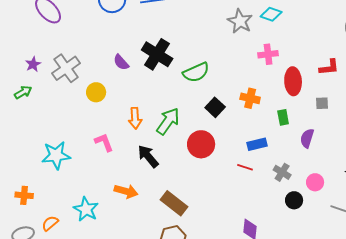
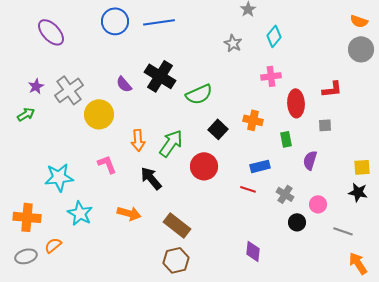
cyan diamond: (271, 14) -> (274, 36), turned -70
gray star: (240, 21) -> (233, 43), moved, size x0.7
yellow circle: (96, 92) -> (99, 114), size x1.5
orange cross: (24, 195) -> (27, 217), size x1.5
cyan star: (86, 209) -> (80, 213), moved

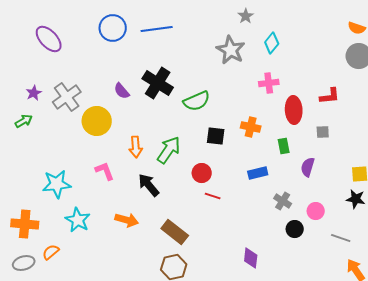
gray star: (233, 43) -> (231, 50), size x1.6
black square: (218, 129) -> (216, 136), turned -36
red circle: (204, 166) -> (202, 173), size x0.7
red line: (248, 189) -> (213, 196), moved

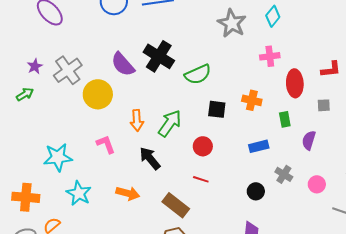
purple semicircle: (122, 91) -> (123, 64), size x1.5
red line: (213, 196) -> (201, 179), moved
black circle: (295, 229) -> (256, 191), moved

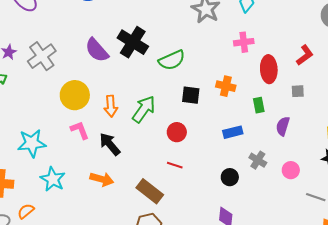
red L-shape: (331, 69) -> (305, 55), turned -30
yellow circle: (98, 94) -> (75, 95), moved
black arrow: (150, 158) -> (110, 144), moved

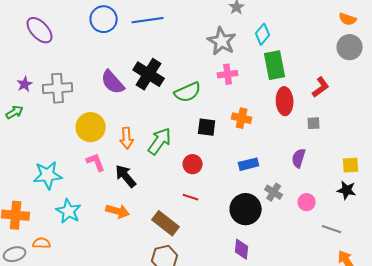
pink cross: (244, 42) -> (228, 74), moved
gray cross: (42, 56) -> (58, 88), turned 32
green rectangle: (259, 105) -> (275, 65), moved, size x1.8
black circle: (230, 177) -> (246, 209), size x1.8
orange semicircle: (26, 211) -> (42, 243), turned 42

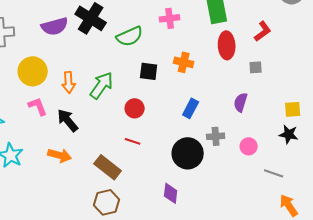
purple semicircle: (113, 82) -> (55, 26), turned -64
blue rectangle: (249, 164) -> (191, 108), turned -48
gray cross: (274, 192) -> (216, 136), turned -36
purple diamond: (242, 249) -> (171, 193), moved

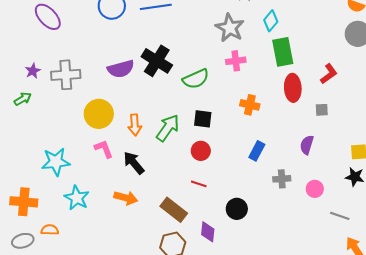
black square: (149, 71) -> (203, 119), moved
black circle: (188, 153) -> (237, 209), moved, size x0.7
purple diamond: (171, 193) -> (208, 232), moved

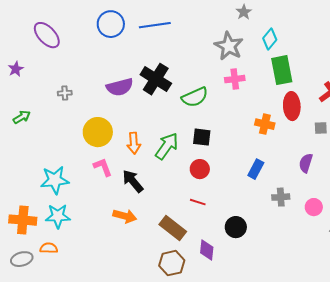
purple star: (33, 71) -> (16, 69), moved
gray cross: (66, 75) -> (65, 93), size x0.5
orange cross: (250, 105) -> (265, 124), moved
cyan star: (77, 198) -> (58, 216), moved, turned -30

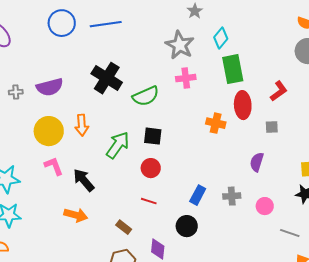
purple semicircle: (120, 87) -> (50, 87), moved
orange arrow: (134, 143) -> (82, 125), moved
blue rectangle: (256, 169) -> (198, 195), moved
brown rectangle: (173, 228) -> (124, 227), size x0.6

